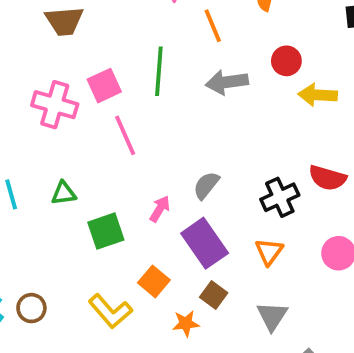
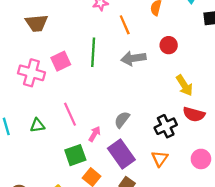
yellow arrow: (318, 95) -> (184, 85), moved, turned -125
pink line: (125, 135) -> (70, 114), moved
green square: (106, 231) -> (75, 155), moved

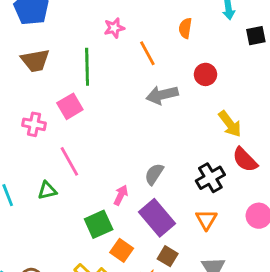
green line: (93, 52) -> (87, 67), moved
pink cross: (31, 73) -> (34, 124), size x0.7
pink line: (70, 114) -> (69, 161), moved
red semicircle: (194, 114) -> (245, 160), turned 35

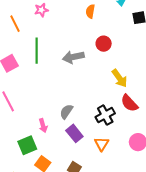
orange line: (147, 53) -> (15, 24), moved
green line: (87, 67) -> (37, 51), moved
pink arrow: (121, 195) -> (43, 126), turned 136
purple rectangle: (157, 218) -> (74, 133), moved, size x0.7

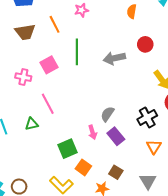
pink arrow: (43, 126) -> (93, 132), moved
orange triangle: (102, 144) -> (154, 147), moved

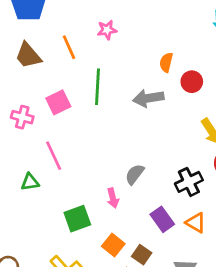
orange semicircle: (132, 11) -> (166, 62), moved
brown trapezoid: (25, 32) -> (28, 56), turned 55
purple rectangle: (116, 136) -> (162, 219), moved
orange triangle: (154, 147) -> (196, 223), turned -35
orange square: (83, 167) -> (113, 245), moved

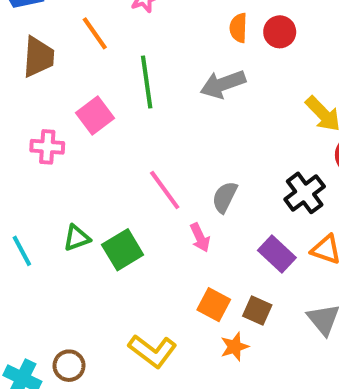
brown trapezoid: (28, 56) -> (38, 57), turned -124
red circle: (192, 82) -> (280, 32), moved
pink line: (54, 156) -> (165, 190), moved
green square: (77, 219) -> (123, 250), moved

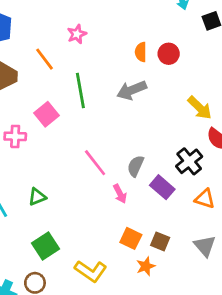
green square: (123, 250) -> (46, 246), moved
purple rectangle: (277, 254) -> (162, 187), moved

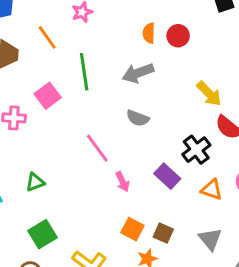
gray semicircle: (136, 166) -> (138, 118), moved, turned -95

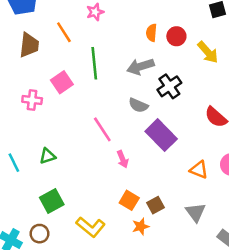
yellow arrow: (209, 94) -> (208, 52), moved
black cross: (196, 150) -> (169, 86), moved
purple rectangle: (167, 176) -> (161, 135), moved, size x1.4
brown square: (163, 233) -> (155, 205), turned 35

